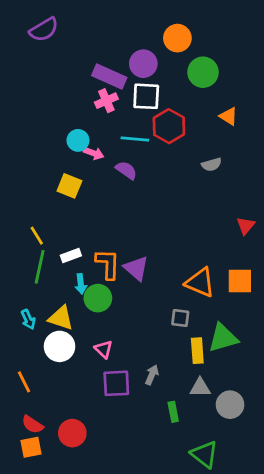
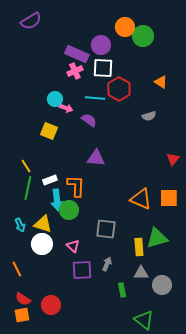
green circle: (203, 72) -> (143, 36), moved
purple triangle: (136, 268) -> (96, 158), moved, turned -36
cyan arrow: (81, 284) -> (57, 200), size x1.5
gray square: (180, 318) -> (106, 229), moved, size x1.5

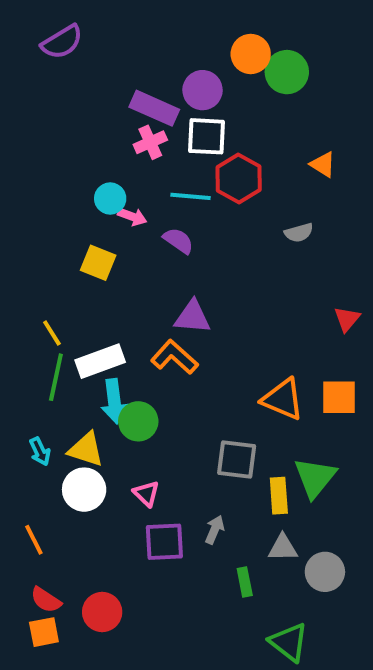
white rectangle: (50, 180) -> (100, 361), size x1.6
orange L-shape: (76, 186) -> (174, 357), moved, turned -50
gray square: (106, 229) -> (237, 459), moved
green triangle: (157, 238) -> (315, 478), turned -35

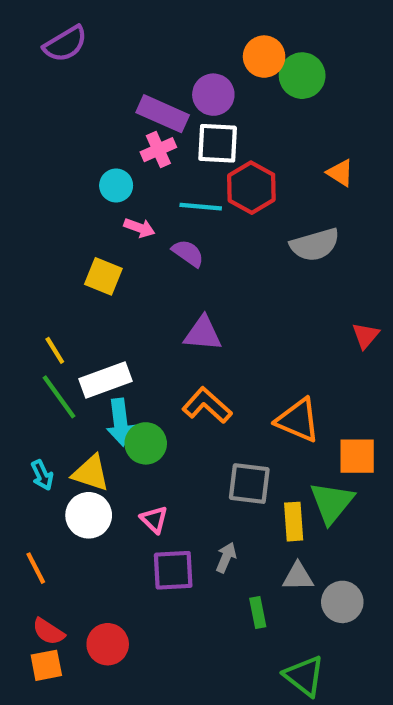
cyan circle: (110, 199) -> (116, 186), moved
gray semicircle: (299, 233) -> (315, 245), size x1.6
orange L-shape: (174, 357) -> (207, 405), moved
green line: (56, 377) -> (59, 397), turned -48
orange square: (339, 397) -> (357, 456), moved

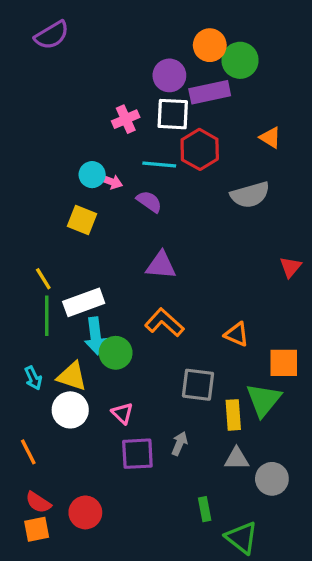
purple rectangle: (163, 114) -> (210, 92), moved, turned -36
cyan circle: (116, 186) -> (92, 175), moved
green line: (59, 397) -> (47, 316), turned 36
orange triangle: (298, 420) -> (237, 334), size x0.7
green rectangle: (258, 612) -> (205, 509), moved

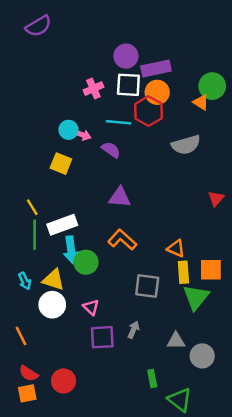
orange circle: (210, 45) -> (157, 92), moved
green circle: (240, 60) -> (212, 86), moved
yellow rectangle: (233, 415) -> (183, 272), moved

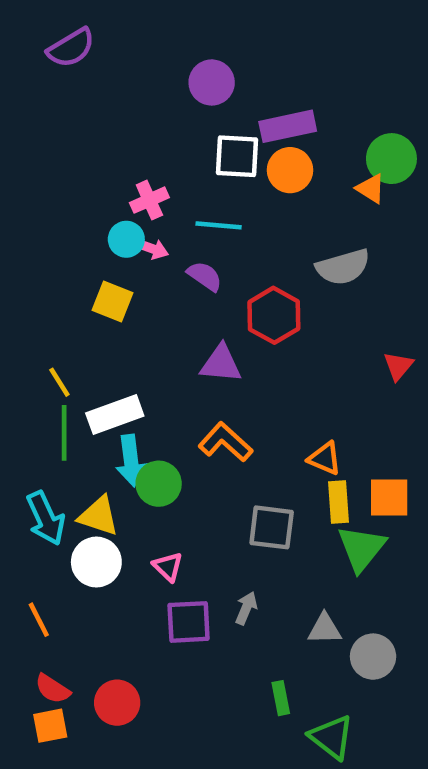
purple circle: (126, 56) -> (212, 82), moved
pink cross: (93, 89) -> (149, 200), moved
red hexagon: (148, 111) -> (274, 315), moved
cyan arrow: (25, 281) -> (46, 518), size x1.6

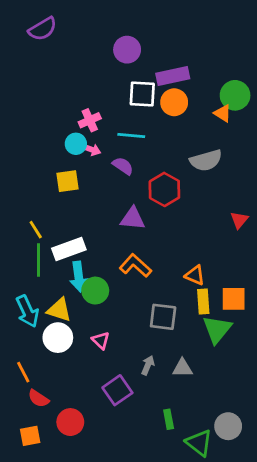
yellow square: (112, 302) -> (68, 181), turned -30
purple square: (189, 622) -> (117, 390), moved, turned -32
gray triangle: (325, 629) -> (182, 368), moved
gray circle: (373, 657) -> (228, 426), moved
red semicircle: (53, 689) -> (38, 399), moved

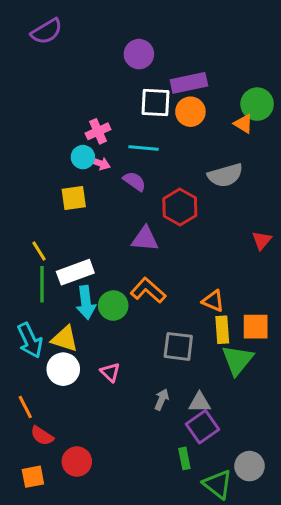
green circle: (95, 291) -> (113, 306), moved
purple square: (117, 390) -> (203, 427), moved

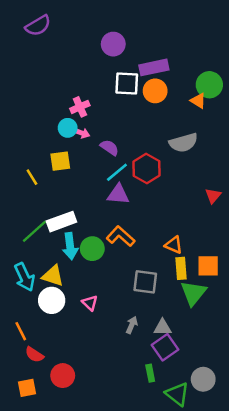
cyan line: (143, 148) -> (117, 172), moved, turned -45
yellow line: (39, 251) -> (32, 177), moved
green line: (42, 284) -> (34, 231), turned 48

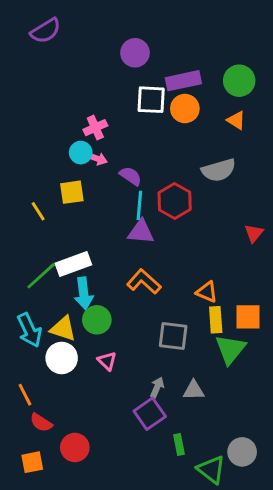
green circle: (209, 85) -> (239, 81), moved
cyan line: (117, 172) -> (139, 205), turned -45
green circle: (92, 249) -> (97, 320), moved
purple square: (165, 347) -> (150, 414), moved

